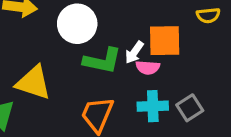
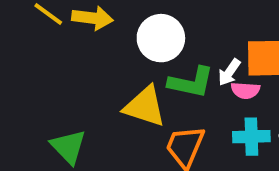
yellow triangle: (33, 83) -> (145, 106), moved

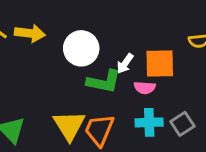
white arrow: (229, 72) -> (125, 63), moved
yellow triangle: (145, 106) -> (69, 125), moved, turned 40

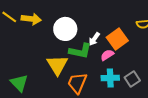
orange square: (160, 63) -> (117, 39), turned -35
pink semicircle: (145, 88) -> (107, 55), turned 144
yellow triangle: (69, 125) -> (57, 65), moved

